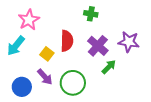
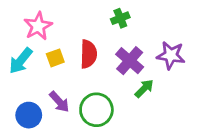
green cross: (91, 14) -> (120, 18), turned -32
yellow square: (47, 54) -> (55, 58), moved, turned 32

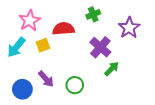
red semicircle: (88, 54) -> (63, 29), moved, turned -95
purple star: (171, 55) -> (129, 28), moved, turned 30
green circle: (96, 110) -> (75, 85), size x0.7

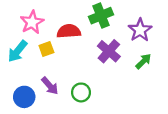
green cross: (93, 14) -> (101, 16), size x1.5
green arrow: (112, 69) -> (143, 61), moved

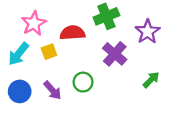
green arrow: (143, 61) -> (151, 80), moved
green circle: (81, 92) -> (83, 82), moved
blue circle: (24, 97) -> (20, 91), moved

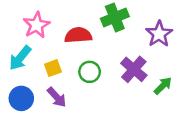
yellow square: (49, 52) -> (53, 68), moved
purple cross: (115, 54) -> (134, 69), moved
green circle: (83, 82) -> (90, 72), moved

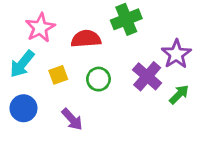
purple star: (159, 34) -> (176, 54), moved
purple arrow: (57, 97) -> (72, 119), moved

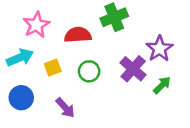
cyan arrow: (22, 64) -> (20, 57), turned -152

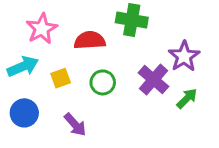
green cross: (114, 17) -> (132, 20), turned 32

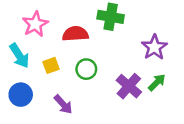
cyan arrow: (23, 66) -> (19, 56), turned 80
purple cross: (154, 80) -> (129, 86), moved

